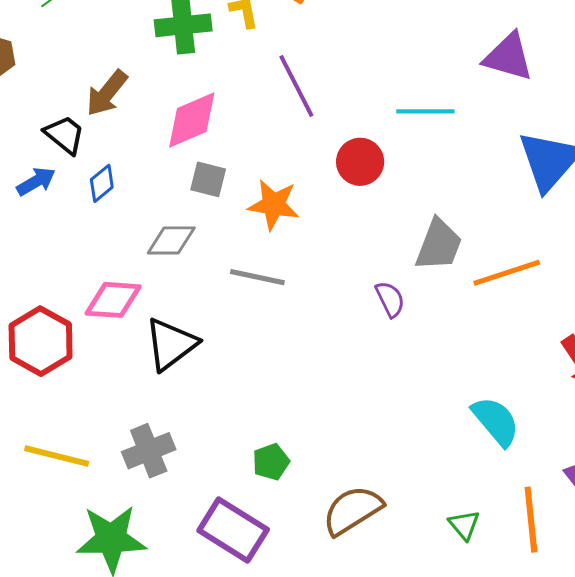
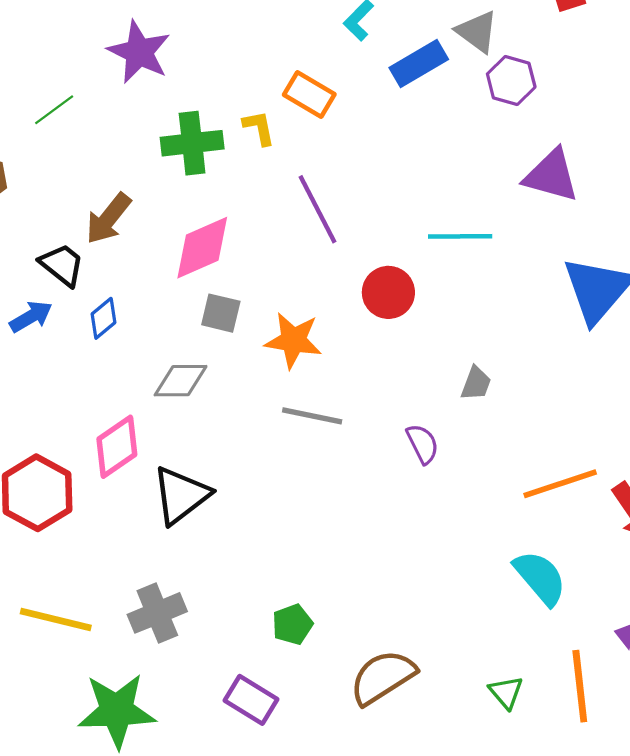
gray trapezoid: (439, 245) -> (476, 383), size x0.6
orange line: (507, 273) -> (560, 484), moved
gray line: (257, 277) -> (312, 416), moved
pink diamond: (113, 300) -> (117, 447), turned -38
purple rectangle: (233, 530) -> (251, 700), size x0.7

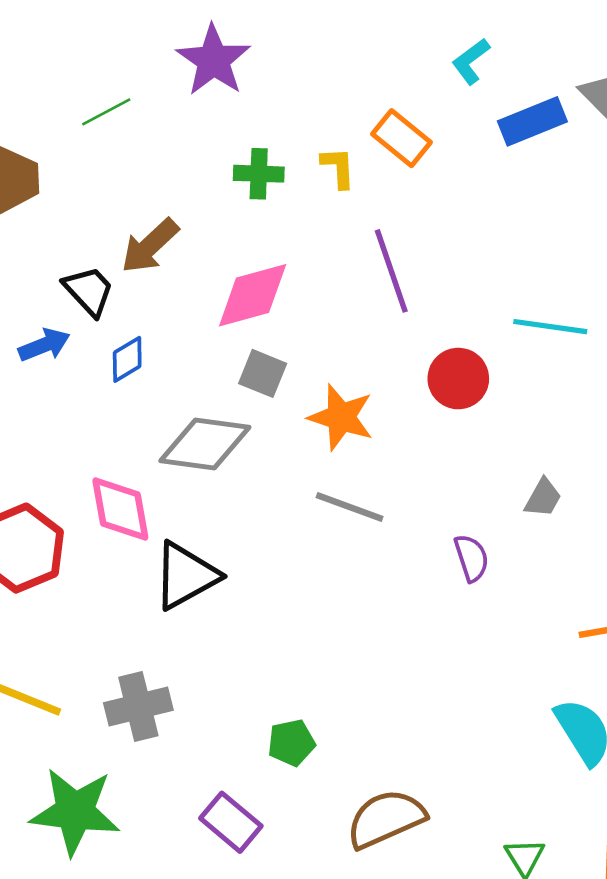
green cross: (192, 143) -> (259, 174), size x0.7
gray diamond: (181, 381) -> (205, 444), size x1.4
pink diamond: (117, 447) -> (120, 509), turned -74

